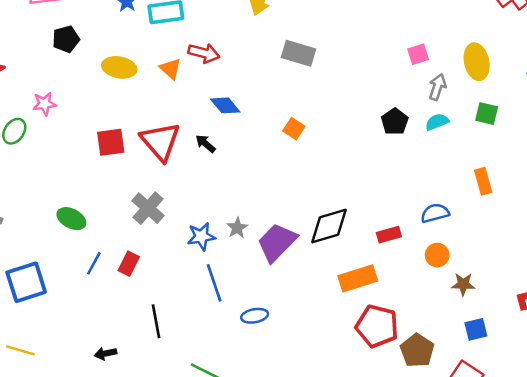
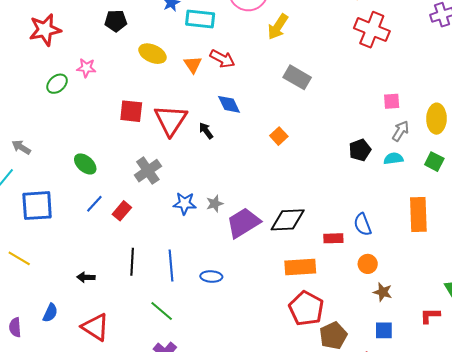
orange rectangle: (483, 181) -> (418, 215), size x1.6
blue semicircle: (435, 213) -> (363, 224), moved, turned -110
blue line: (214, 283) -> (171, 266), moved

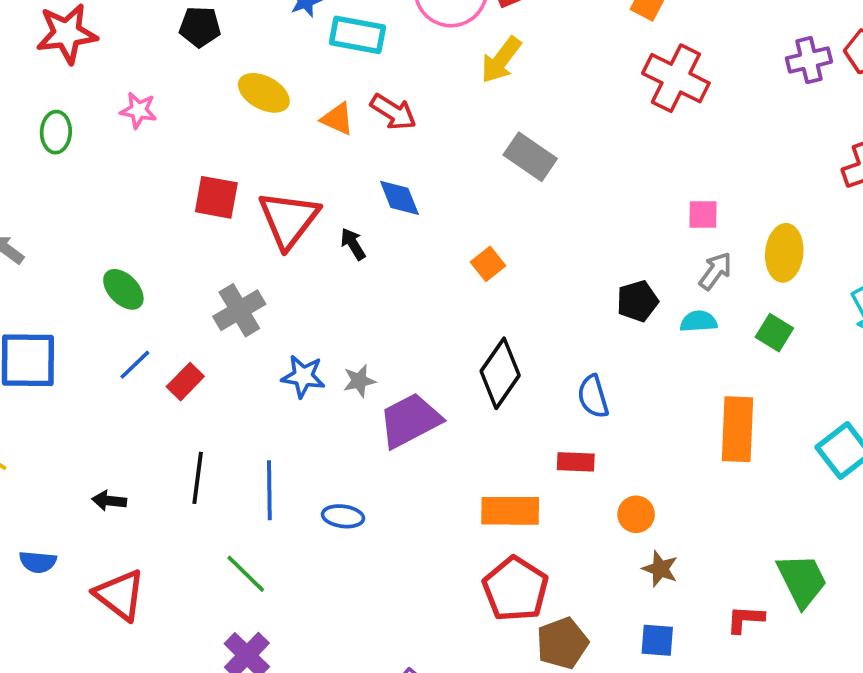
orange triangle: (193, 65) -> (337, 119), turned -36
green ellipse: (57, 84) -> (56, 132), moved, turned -50
black diamond: (288, 220) -> (500, 373), moved, turned -57
blue semicircle: (363, 224) -> (593, 396), moved
blue semicircle: (50, 313) -> (38, 562), turned 66

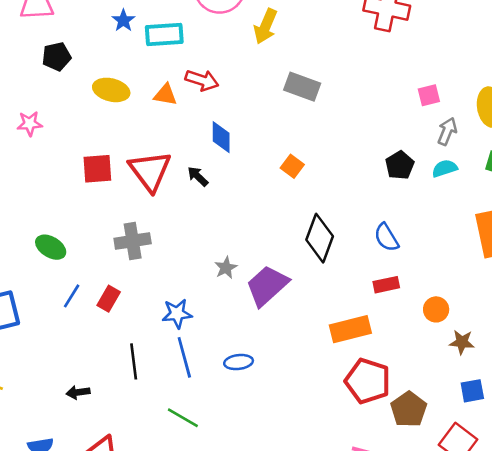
blue diamond: (399, 198) -> (221, 137), turned 36
gray cross: (239, 310) -> (133, 241), turned 36
blue star: (303, 376) -> (177, 314), moved

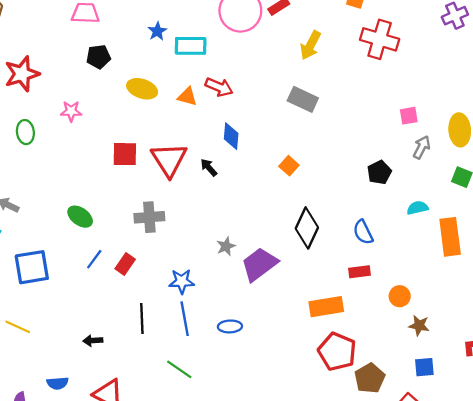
yellow arrow: (266, 26) -> (310, 45), moved
cyan semicircle: (445, 168) -> (417, 208), moved

